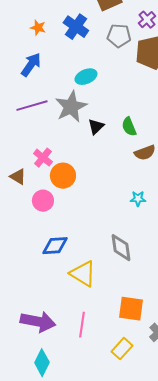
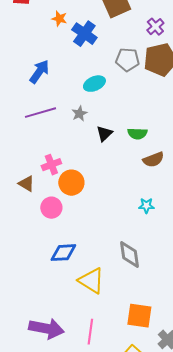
orange star: (38, 28) -> (59, 19), moved
gray pentagon: (119, 36) -> (127, 60), moved
gray star: (71, 107) -> (79, 114), size x0.5
green semicircle: (129, 127) -> (137, 134), turned -66
pink cross: (43, 158) -> (51, 165), turned 30

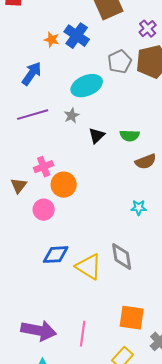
orange star: (59, 19) -> (52, 40), moved
gray pentagon: (127, 60) -> (120, 62), turned -30
cyan ellipse: (94, 84) -> (87, 86), size x1.4
brown triangle: (26, 184) -> (19, 186), turned 36
yellow triangle: (91, 281) -> (89, 267), moved

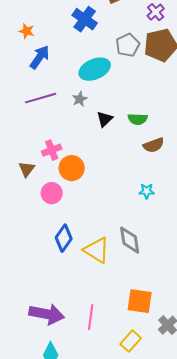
orange star: (52, 40) -> (27, 31), moved
blue diamond: (56, 255) -> (64, 238), turned -52

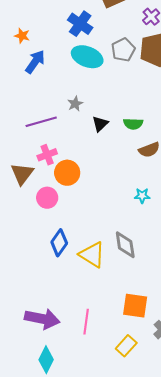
cyan ellipse: (95, 69) -> (87, 57), moved, turned 44
purple line: (41, 98) -> (41, 122), moved
brown triangle: (27, 169) -> (22, 174), size x1.4

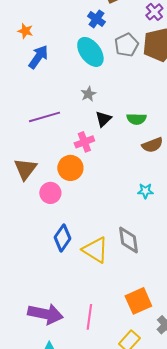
blue cross: (80, 24) -> (96, 19), moved, size x0.7
cyan ellipse: (87, 57) -> (90, 52), turned 32
gray star: (75, 104) -> (88, 94), moved
pink cross: (47, 155) -> (84, 142), moved
orange square: (135, 306) -> (138, 301), turned -32

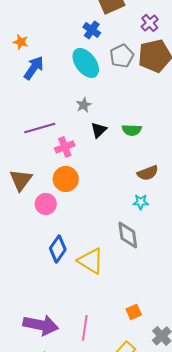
pink cross: (84, 142) -> (65, 147), moved
brown semicircle: (152, 145) -> (148, 173), moved
gray diamond: (128, 240) -> (128, 235), moved
orange square: (138, 301) -> (134, 312), size x0.6

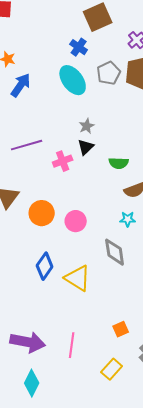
gray star: (84, 105) -> (87, 126), moved
green semicircle: (132, 130) -> (119, 163), moved
pink cross: (65, 147) -> (63, 161), moved
orange circle: (66, 179) -> (42, 213), moved
pink circle: (46, 204) -> (76, 221), moved

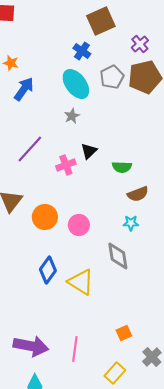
gray star: (87, 126) -> (72, 116), moved
purple line: (27, 145) -> (30, 149), turned -32

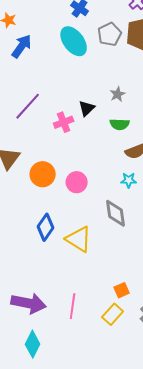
gray star: (72, 116) -> (118, 94), moved
yellow rectangle: (115, 373) -> (113, 314), moved

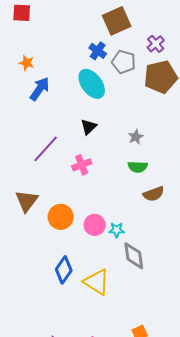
gray pentagon: (110, 34) -> (124, 62), moved, turned -30
black triangle: (87, 108) -> (89, 127), moved
cyan star: (129, 180) -> (117, 230), moved

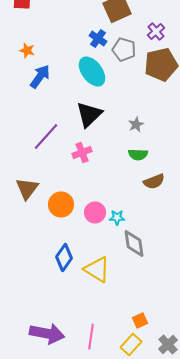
black triangle: (89, 127) -> (89, 114), size x1.6

